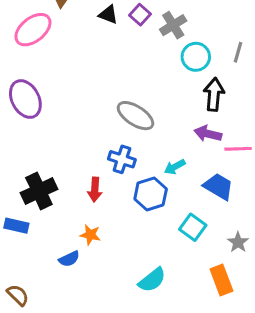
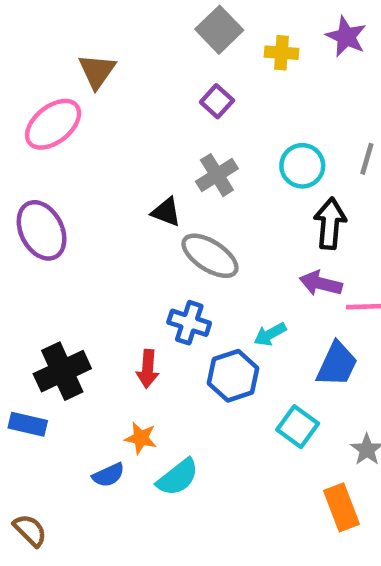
black triangle: (108, 15) -> (166, 212), moved
gray cross: (173, 25) -> (217, 175), moved
blue trapezoid: (218, 186) -> (337, 364), turned 84
cyan semicircle: (152, 280) -> (178, 477), moved

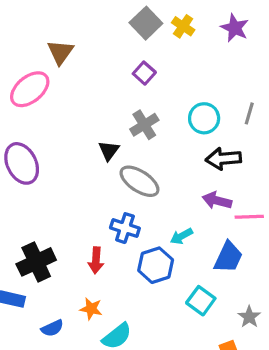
yellow cross: (282, 53) -> (183, 26), moved, turned 30
black triangle: (166, 212) -> (109, 151), turned 45
black arrow: (330, 223) -> (223, 159), turned -100
blue semicircle: (108, 475) -> (52, 328), moved

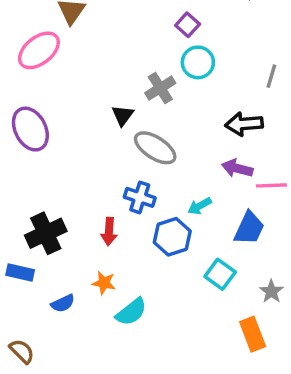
purple square: (144, 73) -> (188, 25), moved
cyan circle: (204, 118) -> (198, 62), moved

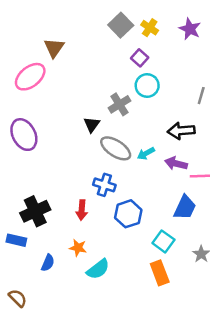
cyan arrow: (200, 206) -> (146, 153), moved
blue semicircle: (63, 303) -> (48, 263), turned -42
orange rectangle: (253, 334) -> (160, 273), moved

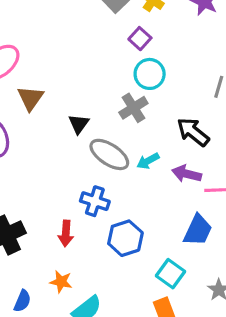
brown triangle: (54, 48) -> (30, 98), moved
gray cross: (119, 104) -> (133, 108), moved
black arrow: (181, 131) -> (193, 132), turned 44

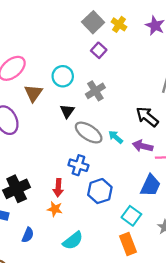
purple square: (140, 39) -> (99, 50), moved
cyan circle: (150, 74) -> (63, 76), moved
gray cross: (133, 108) -> (95, 91), moved
cyan arrow: (148, 161) -> (116, 137), turned 70
orange star: (61, 282) -> (55, 209), moved

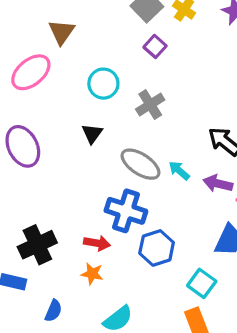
brown triangle: (33, 93) -> (62, 32), moved
black triangle: (67, 111) -> (92, 134), moved
blue cross: (78, 165) -> (126, 211), size x1.4
red arrow: (58, 188) -> (97, 243), turned -84

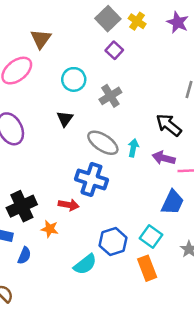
cyan arrow: (179, 171) -> (133, 148), turned 60
blue hexagon: (157, 248) -> (113, 242), moved
orange star: (92, 274) -> (50, 229), moved
blue semicircle: (53, 311) -> (24, 256), moved

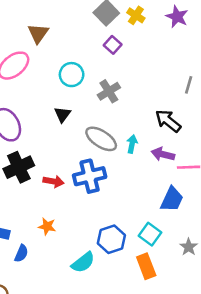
blue cross: (91, 179) -> (90, 176), turned -32
red arrow: (69, 205) -> (54, 181), moved
black cross: (22, 206) -> (19, 167), moved

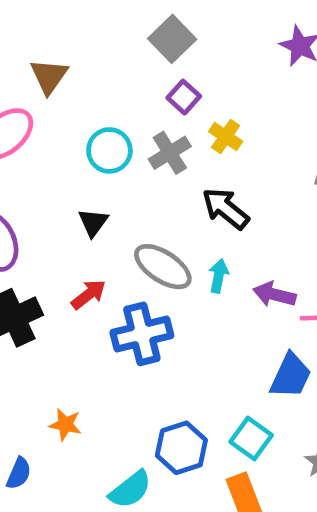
yellow cross: (136, 15) -> (226, 137), moved
gray cross: (109, 91) -> (170, 153), moved
black arrow: (168, 121) -> (226, 209), moved
red arrow: (54, 181) -> (89, 294), moved, turned -48

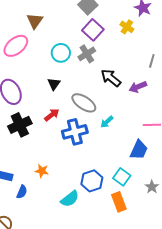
purple square: (184, 97) -> (93, 30), size x1.5
yellow cross: (226, 137) -> (127, 27), moved
cyan arrow: (219, 276) -> (107, 122), moved, turned -144
purple arrow: (274, 294) -> (138, 87), moved, turned -36

